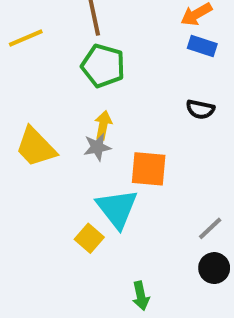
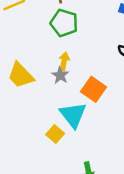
gray star: (97, 147) -> (60, 75), turned -30
orange square: (149, 169) -> (93, 89), turned 30

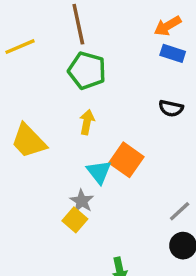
gray star: (60, 75) -> (82, 201), moved
cyan triangle: (73, 115) -> (99, 172), moved, size x0.7

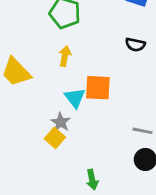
orange square: (126, 160) -> (98, 88), turned -32
gray line: (180, 211) -> (142, 131), turned 54

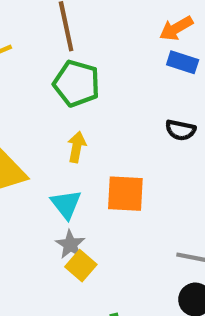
cyan triangle: (75, 98) -> (66, 204), moved
yellow square: (55, 138) -> (81, 266), moved

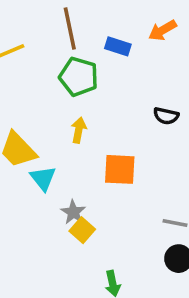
blue rectangle: (183, 62) -> (118, 46), moved
cyan triangle: (66, 204) -> (43, 178), moved

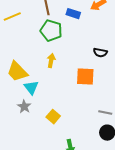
orange square: (120, 169) -> (85, 77), moved
gray star: (73, 212) -> (24, 107), moved

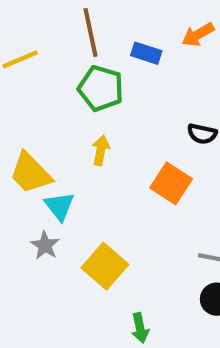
orange square: (85, 77) -> (171, 183), turned 30
yellow square: (53, 117) -> (105, 266), size x1.5

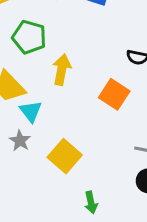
green pentagon: (101, 88) -> (29, 37), moved
yellow arrow: (101, 150) -> (62, 70), size x1.4

